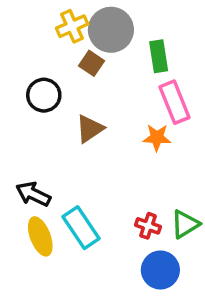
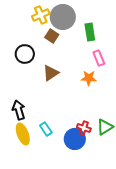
pink rectangle: (175, 102) -> (99, 58), size x0.7
black arrow: (33, 194) -> (19, 110), turned 48
cyan rectangle: (81, 228) -> (46, 129), size x0.6
blue circle: (160, 270) -> (75, 139), moved

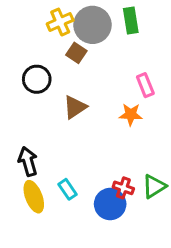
green rectangle: (90, 32) -> (131, 20), moved

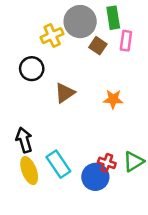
yellow cross: (60, 22) -> (52, 36), moved
brown square: (76, 53) -> (98, 46), moved
pink rectangle: (145, 85) -> (126, 41), moved, turned 30
cyan rectangle: (68, 189) -> (58, 164), size x1.5

